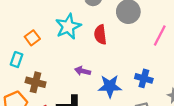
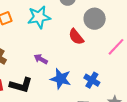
red semicircle: (100, 35) -> (76, 37), moved, turned -48

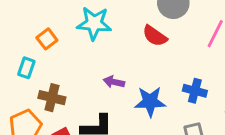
cyan star: (39, 17) -> (94, 23), turned 30

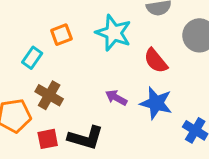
red semicircle: (155, 36) -> (156, 61), moved
blue star: (150, 102) -> (156, 103), moved

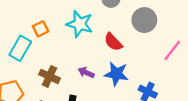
cyan rectangle: (32, 58) -> (20, 48), size x1.5
brown cross: (49, 95) -> (49, 76), moved

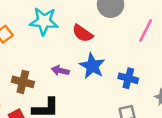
blue star: (116, 74) -> (92, 66), turned 30

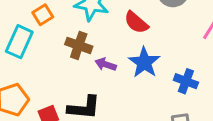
brown cross: (23, 82) -> (79, 45), moved

